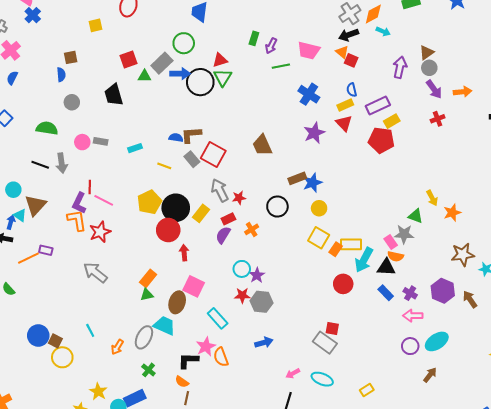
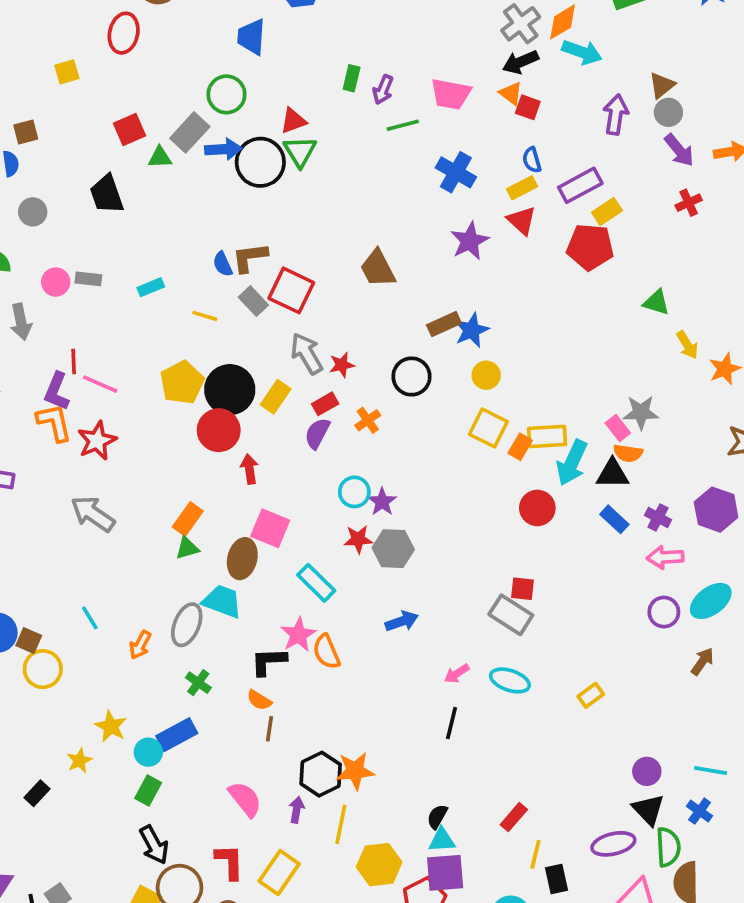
cyan arrow: (383, 31) -> (582, 52), size x1.5
blue semicircle: (176, 138) -> (223, 264), turned -120
green triangle: (416, 216) -> (656, 302), moved

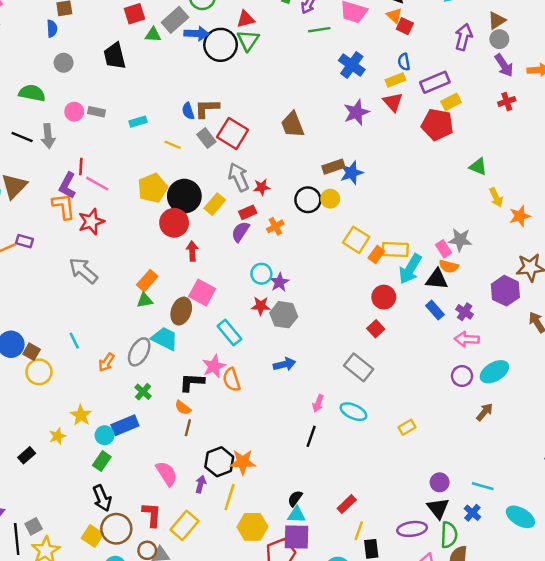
yellow circle: (486, 375) -> (330, 199), moved
purple hexagon: (716, 510) -> (505, 291), moved
red square: (522, 589) -> (376, 329), moved, turned 35
pink arrow: (457, 674) -> (318, 403), turned -42

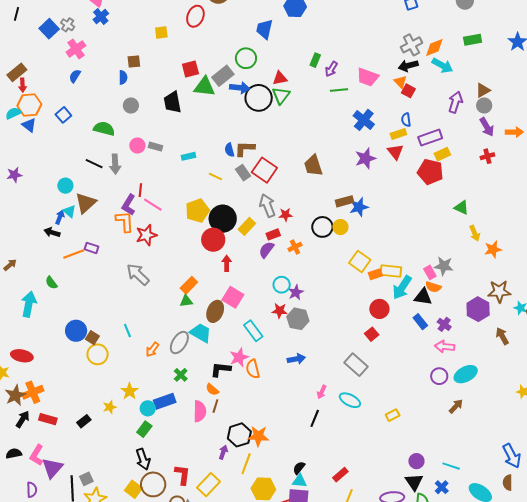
green triangle: (153, 35) -> (204, 87), size x1.6
orange rectangle: (376, 255) -> (375, 274), turned 32
pink semicircle: (167, 474) -> (200, 411), moved, turned 30

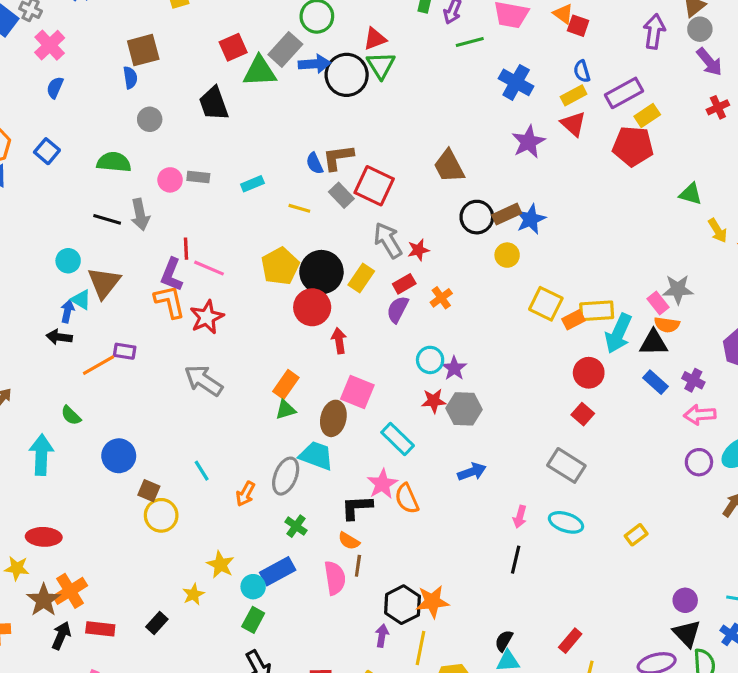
brown square: (134, 62) -> (143, 50), size x1.5
black circle: (322, 227) -> (477, 217), moved
blue circle: (76, 331) -> (119, 456), moved

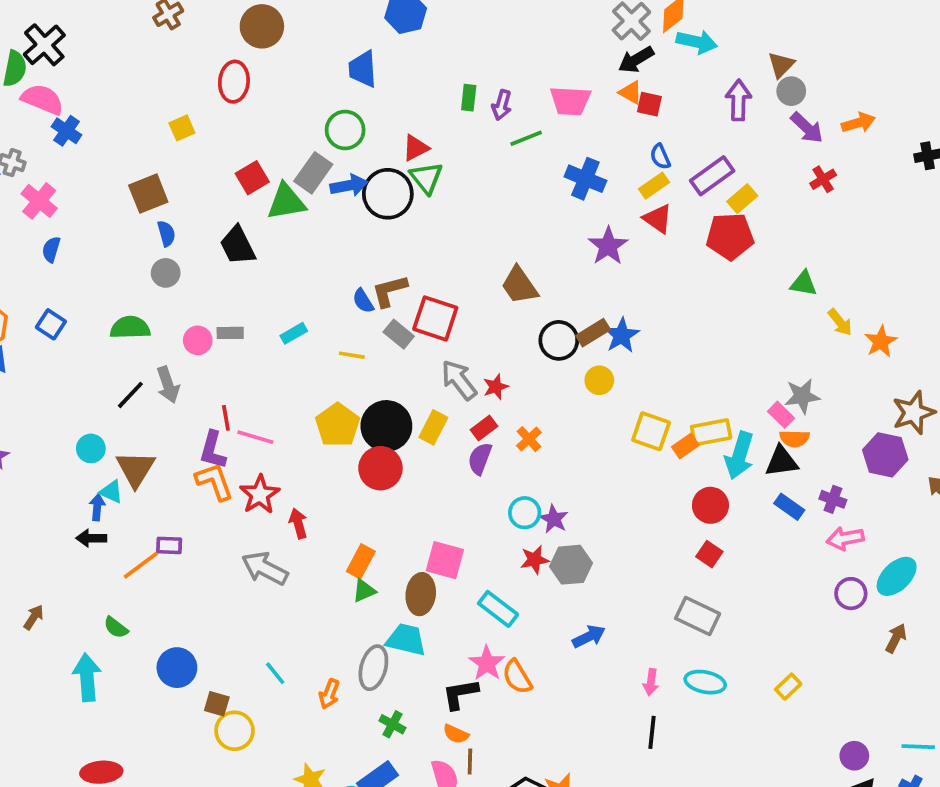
blue semicircle: (130, 78) -> (166, 233), moved
black line: (107, 219) -> (130, 395), turned -56
red arrow: (339, 341) -> (298, 523), moved

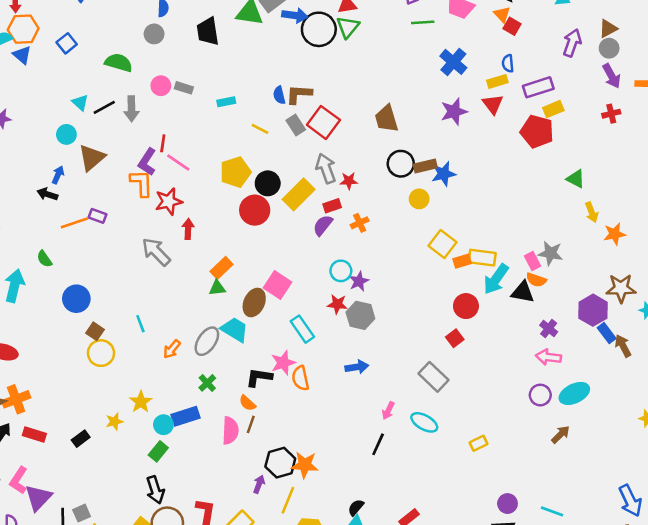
black circle: (386, 426) -> (268, 183), size x0.7
yellow rectangle: (433, 427) -> (299, 194), size x1.4
cyan triangle: (111, 492) -> (80, 103), moved
blue rectangle: (789, 507) -> (607, 333), moved

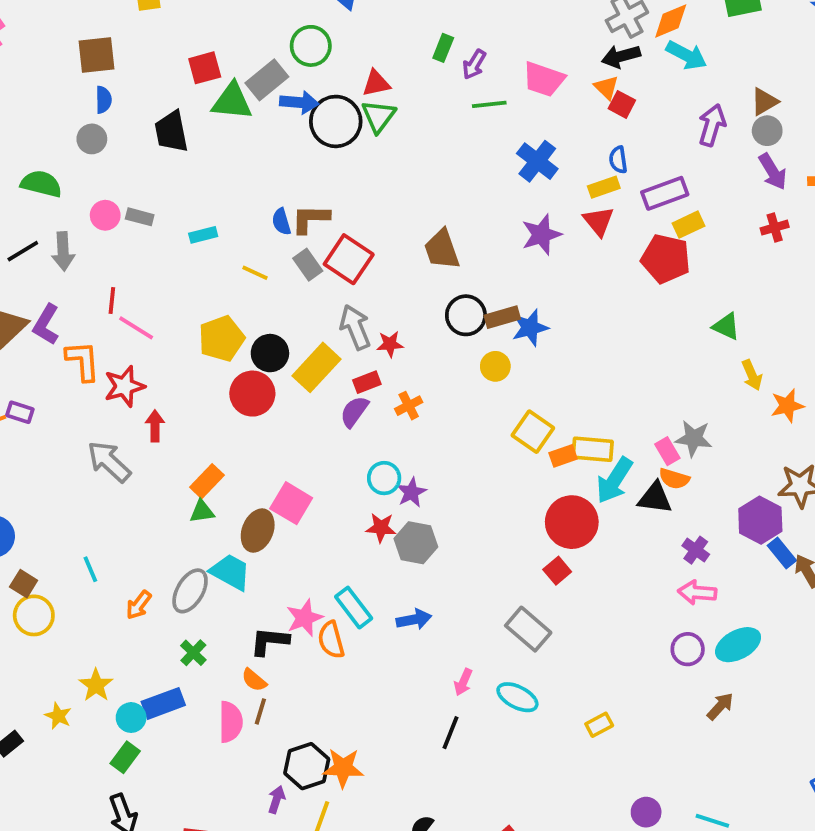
purple L-shape: (147, 162) -> (46, 325), moved
red circle: (466, 306) -> (572, 522), size x1.4
cyan rectangle: (302, 329) -> (354, 608), moved
yellow star: (114, 421) -> (58, 716), turned -30

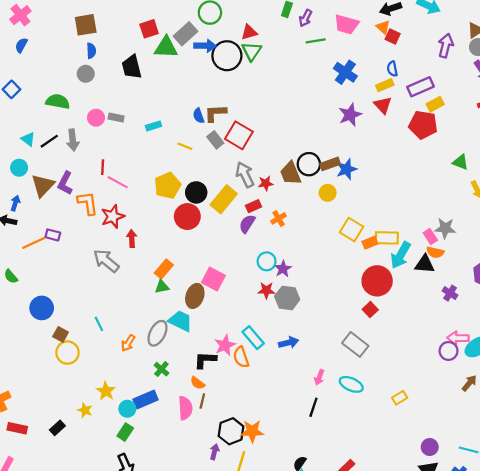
brown trapezoid: (442, 249) -> (291, 173), moved
pink arrow: (697, 592) -> (458, 338), moved

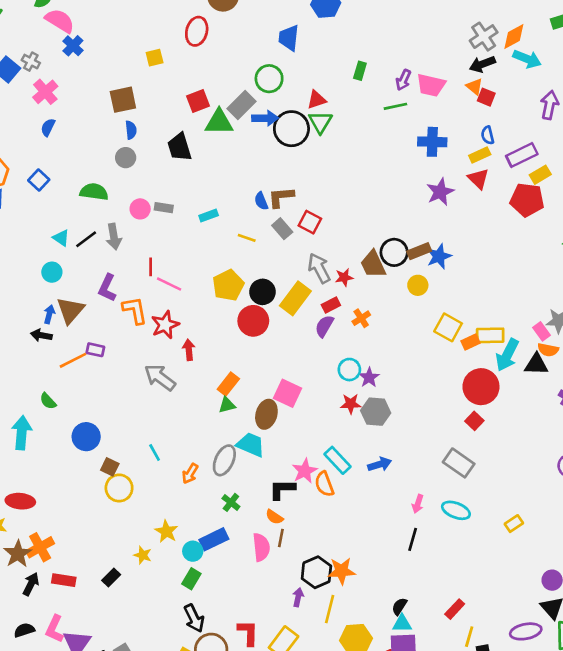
purple arrow: (305, 18) -> (403, 80), moved
blue cross: (345, 72) -> (432, 142), turned -30
red square: (239, 135) -> (310, 222), size x0.7
brown triangle: (43, 185) -> (70, 310), moved

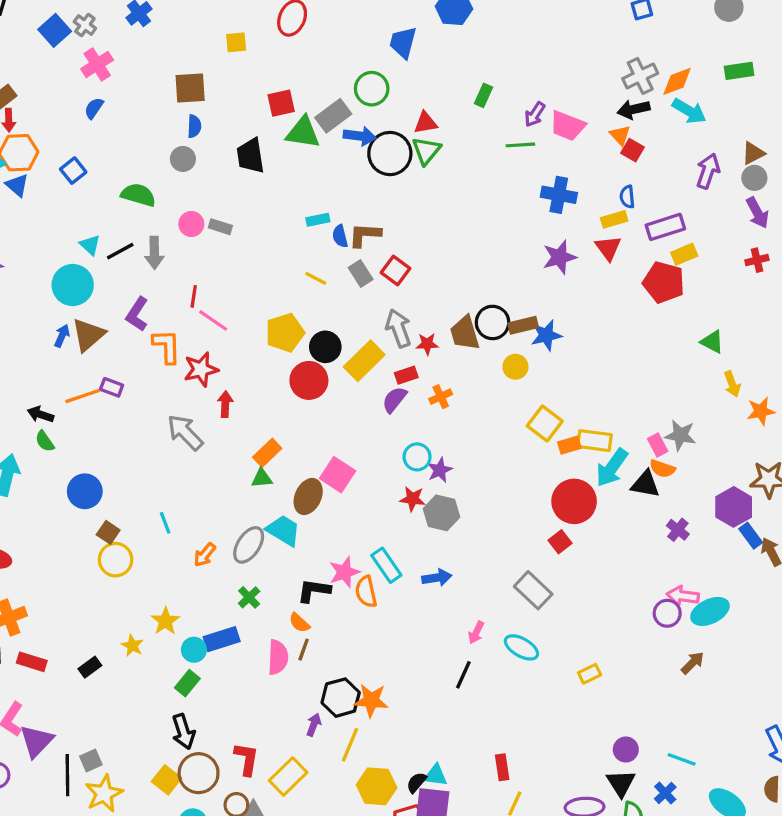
cyan rectangle: (209, 216) -> (318, 220), moved
cyan circle: (52, 272) -> (73, 285), size x1.6
black arrow: (41, 335) -> (40, 414), moved
black semicircle: (399, 606) -> (416, 782), moved
red rectangle: (455, 609) -> (502, 767), turned -60

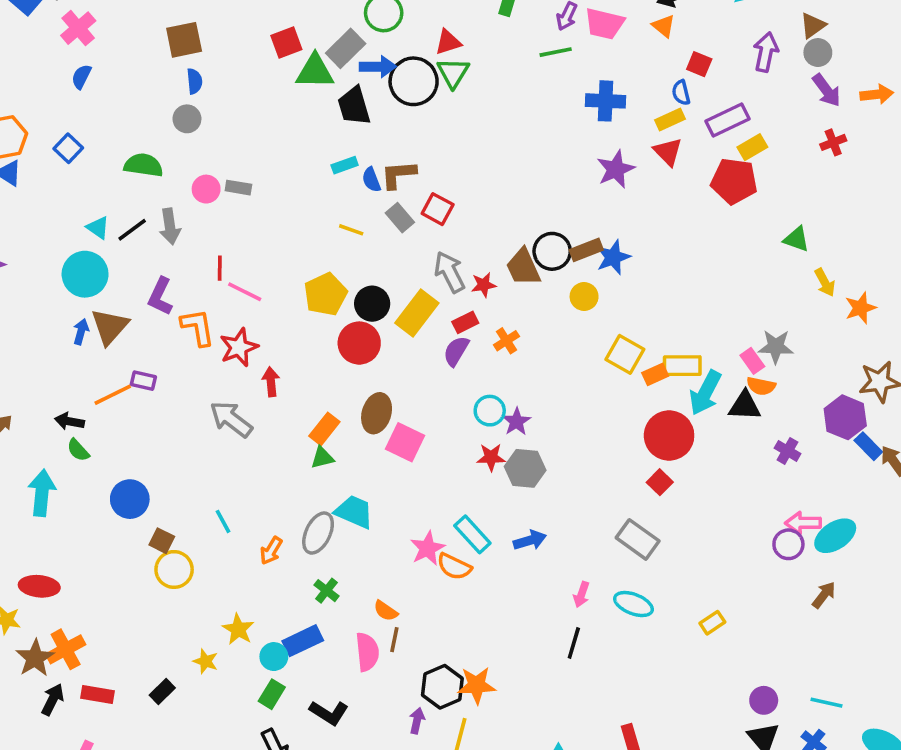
red square: (633, 150) -> (699, 64), moved
black trapezoid: (250, 156) -> (354, 106), moved
brown ellipse: (308, 496) -> (377, 413), moved
black L-shape: (314, 591) -> (329, 713), moved, turned -148
orange semicircle: (366, 592) -> (454, 567), turned -44

